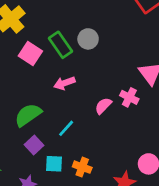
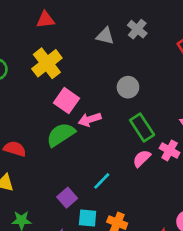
green rectangle: (60, 45) -> (142, 127), moved
pink arrow: (64, 83) -> (90, 119), moved
green semicircle: (28, 115) -> (61, 135), moved

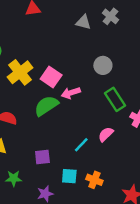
yellow cross: (47, 63) -> (20, 72), moved
pink semicircle: (142, 158) -> (106, 134), moved
purple square: (67, 198) -> (42, 157), moved, turned 35

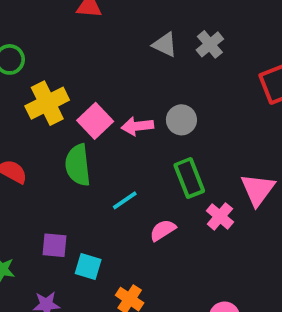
pink arrow: (71, 93) -> (137, 126), moved
green semicircle: (46, 106) -> (78, 165), turned -75
cyan line: (81, 145) -> (125, 200), moved
cyan square: (69, 176) -> (88, 267), moved

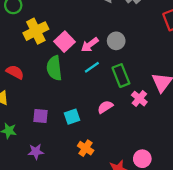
pink arrow: (137, 126) -> (90, 45), turned -30
cyan line: (125, 200) -> (92, 67), moved
cyan square: (88, 267) -> (72, 117), moved, turned -35

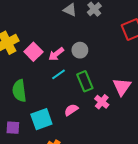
green semicircle: (54, 68) -> (19, 91), moved
purple square: (40, 116) -> (13, 128), moved
cyan square: (72, 117) -> (41, 119), size x1.5

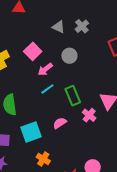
gray circle: (80, 50) -> (69, 56), moved
pink square: (33, 52) -> (33, 51), moved

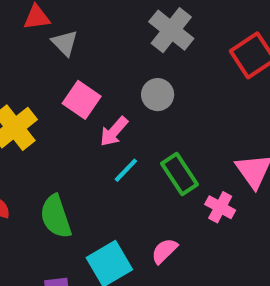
gray cross: (82, 26) -> (171, 30), size x1.5
gray triangle: (59, 27) -> (65, 43), moved, turned 32
pink semicircle: (60, 123) -> (164, 251), moved

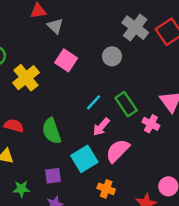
gray cross: (171, 30) -> (135, 28), moved
pink arrow: (114, 132) -> (101, 127), moved
pink semicircle: (164, 251) -> (118, 151), size x1.5

